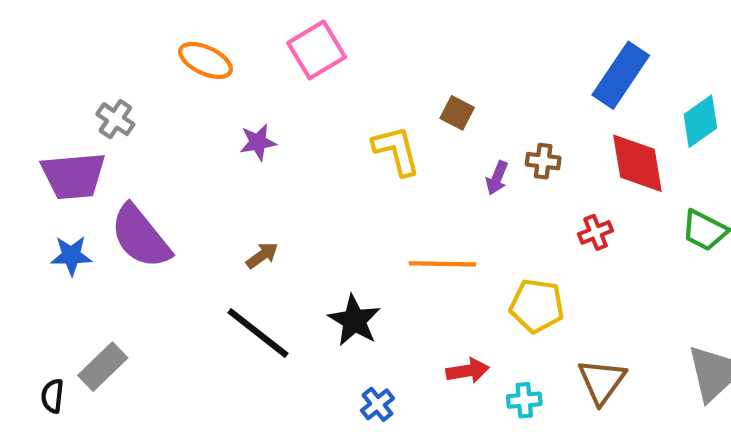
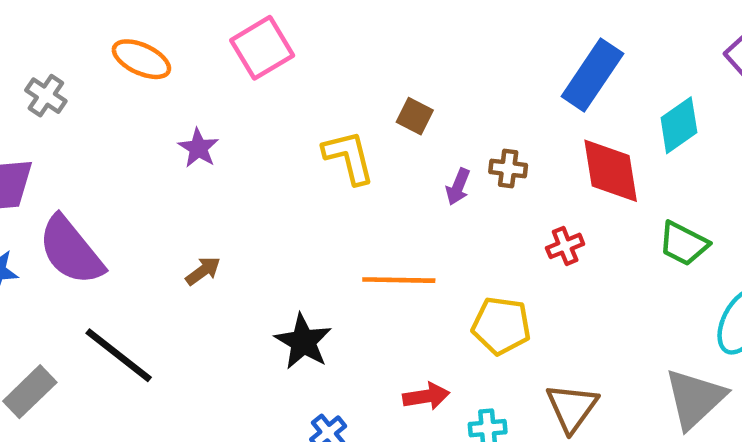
gray cross: (115, 119) -> (46, 96), moved
purple star: (258, 142) -> (198, 148), turned -30
black line: (258, 333) -> (119, 355), moved

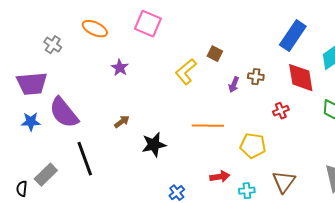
pink square: (262, 48) -> (148, 24), turned -36
yellow L-shape: (349, 157) -> (186, 72), turned -116
black star: (303, 342) -> (154, 145), moved, turned 30
black line: (119, 355) -> (85, 159), turned 32

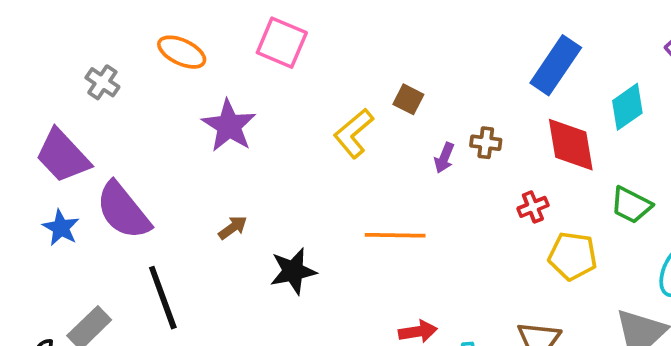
purple star: (120, 68) -> (229, 126), size x1.6
purple trapezoid: (32, 84) -> (63, 156), turned 52
blue star: (31, 122) -> (61, 228), turned 30
yellow pentagon: (253, 146) -> (573, 256), moved

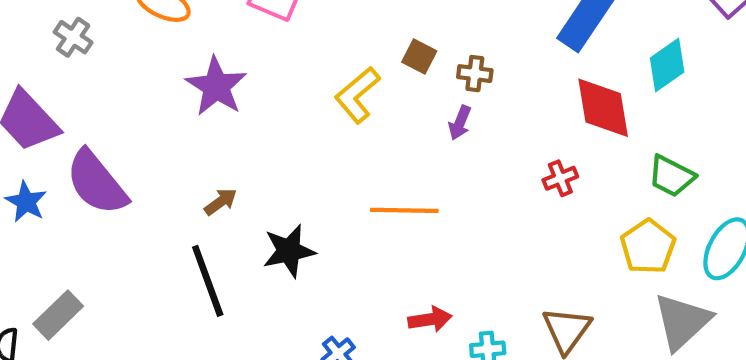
brown cross: (486, 143) -> (475, 74), moved
yellow pentagon: (573, 256) -> (648, 247), moved, turned 30
black line: (163, 298) -> (208, 281), moved

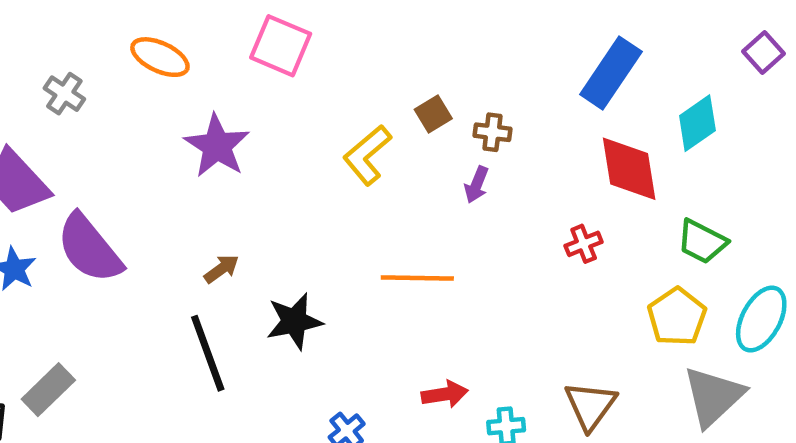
brown square: (419, 56) -> (433, 114), turned 32

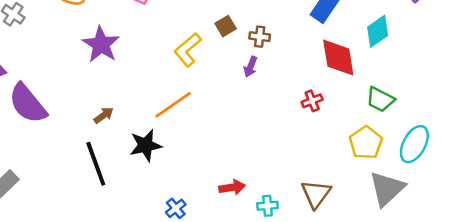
orange line: (417, 278) -> (173, 105), moved, turned -36

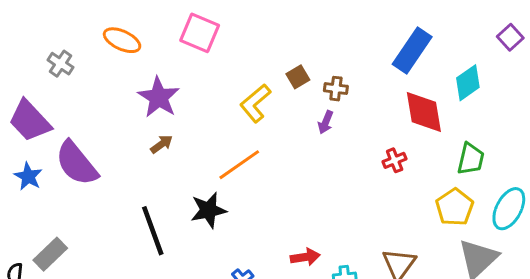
green trapezoid: (380, 100) -> (471, 159), turned -104
brown arrow: (104, 115) -> (162, 144), moved

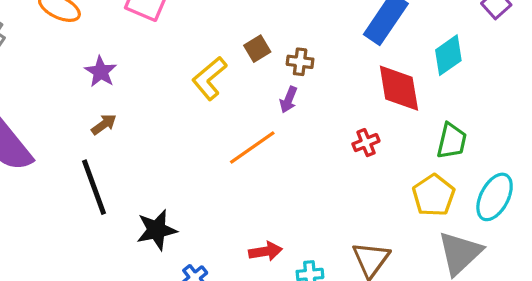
purple star: (159, 97) -> (101, 72), size x0.7
orange line: (239, 165) -> (252, 148), moved
black star: (208, 210) -> (157, 230), moved
black line: (153, 231) -> (94, 187), moved

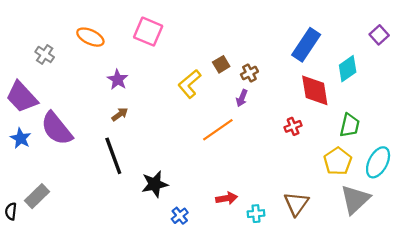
brown cross: (300, 62) -> (249, 73), turned -35

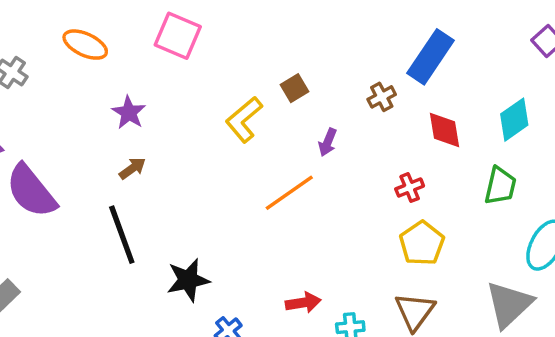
cyan diamond: (348, 69) -> (514, 120), moved
brown cross: (249, 73) -> (382, 97), moved
red diamond: (315, 90) -> (444, 130), size x0.7
yellow pentagon: (338, 161) -> (422, 243), moved

